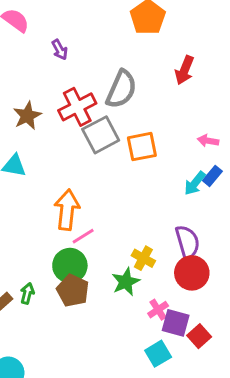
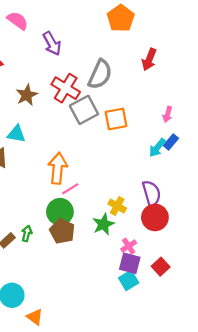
purple arrow: (60, 50) -> (52, 43), size x1.5
red cross: (77, 107) -> (66, 88), turned -32
pink arrow: (208, 141) -> (168, 114), turned -84
purple square: (176, 323) -> (130, 263), moved

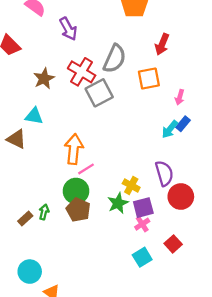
orange square: (116, 119) -> (149, 78), moved
red circle: (155, 217) -> (181, 197), moved
purple square: (130, 263) -> (143, 208), moved, turned -30

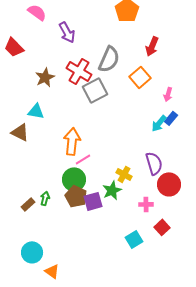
orange square: (149, 78) -> (140, 77), turned -30
purple square: (143, 208) -> (93, 201), moved
pink cross: (142, 224) -> (146, 204), moved, turned 32

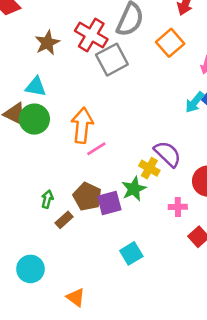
purple semicircle: (154, 163) -> (167, 154), moved, turned -30
green circle: (74, 179) -> (34, 119), moved
brown rectangle: (28, 204) -> (64, 220), moved
cyan square: (134, 239) -> (131, 253), moved
orange triangle: (52, 271) -> (76, 297), moved

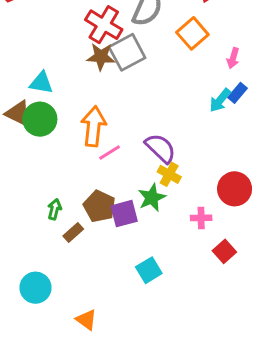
brown star: (47, 43) -> (101, 57), moved, turned 30
purple semicircle: (167, 154) -> (160, 148), moved

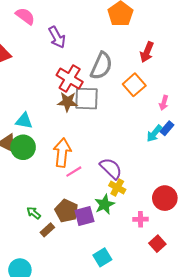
gray square: (127, 52) -> (87, 99), turned 30
green arrow: (54, 209) -> (34, 213), turned -64

